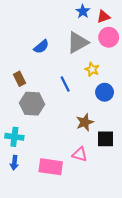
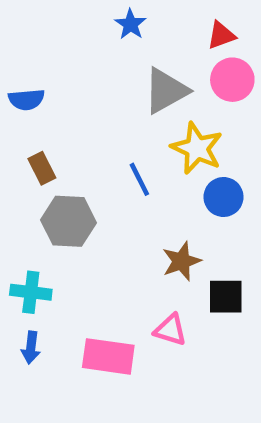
blue star: (83, 11) -> (130, 24), moved
blue semicircle: (41, 47) -> (26, 100), moved, turned 35
yellow star: (92, 69) -> (197, 148), size x1.6

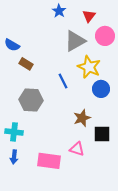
red triangle: (221, 35) -> (89, 16), moved, turned -32
blue semicircle: (26, 100) -> (12, 45), turned 35
brown rectangle: (42, 168) -> (26, 64), moved, turned -32

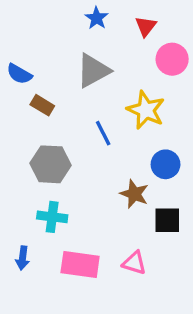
gray triangle: (75, 41) -> (93, 71), moved
blue circle: (101, 89) -> (166, 164), moved
brown star: (82, 118) -> (134, 194), turned -30
cyan cross: (14, 132) -> (52, 217), moved
pink triangle: (77, 149) -> (134, 263), moved

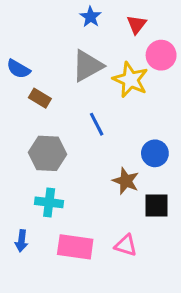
yellow star: (146, 110) -> (130, 80), moved

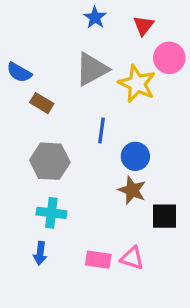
blue line: (97, 124) -> (101, 131), turned 35
blue circle: (155, 153) -> (135, 156), moved
blue arrow: (21, 241) -> (40, 253), moved
pink rectangle: (75, 247) -> (98, 260), moved, size x0.7

